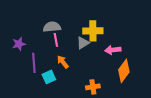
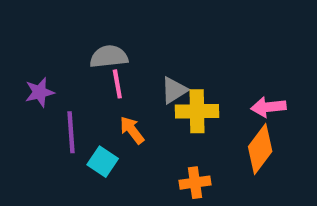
yellow cross: (93, 31) -> (197, 111), moved
pink arrow: (113, 50) -> (269, 107), moved
cyan square: (49, 77) -> (103, 162), turned -32

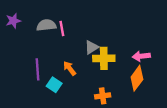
gray semicircle: (109, 57) -> (46, 25), moved
pink line: (117, 84) -> (62, 28), moved
purple star: (40, 92) -> (13, 21), moved

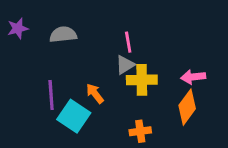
pink line: (62, 28) -> (128, 42), moved
cyan square: (54, 85) -> (74, 116), size x1.5

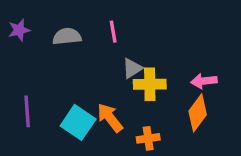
pink line: (128, 42) -> (113, 32), moved
orange arrow: (95, 94) -> (110, 118), moved, size x1.4
purple line: (51, 95) -> (27, 111), moved

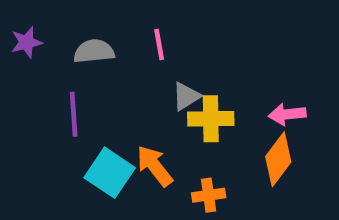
purple line: (27, 111) -> (74, 114), moved

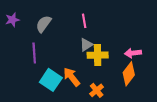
pink line: (159, 45) -> (84, 21), moved
gray semicircle: (94, 51) -> (44, 24), turned -48
orange cross: (209, 195) -> (97, 90), turned -32

